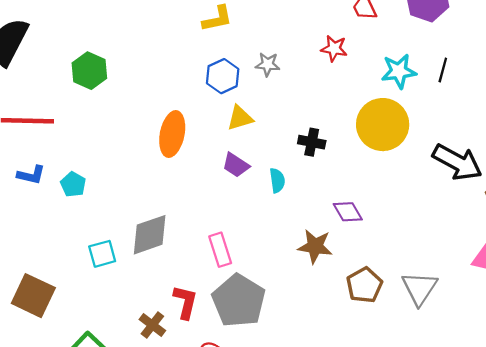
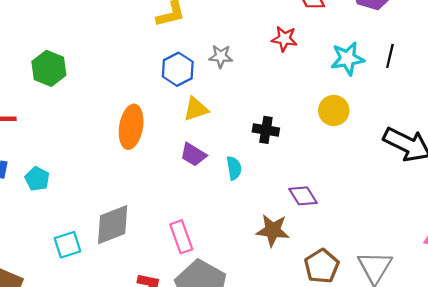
yellow circle: (383, 125) -> (334, 111), size x0.6

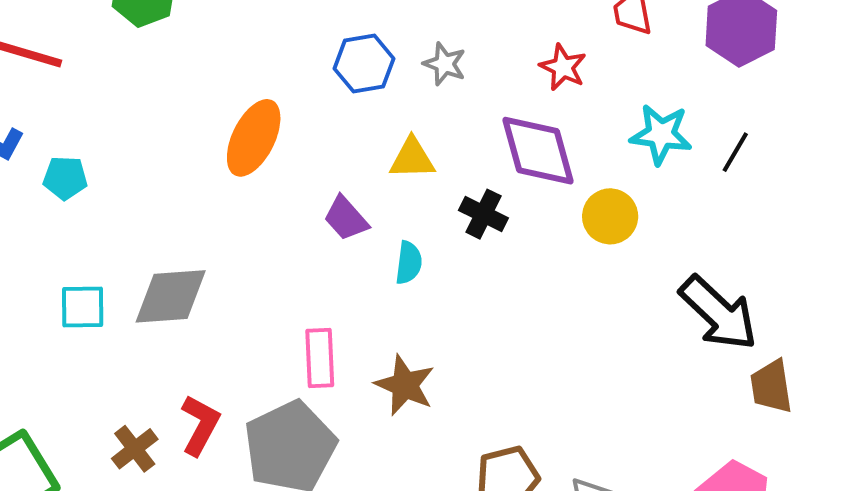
yellow triangle: (196, 109) -> (412, 158), moved
cyan pentagon: (37, 179) -> (65, 178), turned 30
purple diamond: (303, 196) -> (538, 151), moved, size x1.6
brown star: (273, 230) -> (405, 385), moved
pink rectangle: (181, 237) -> (320, 358), moved

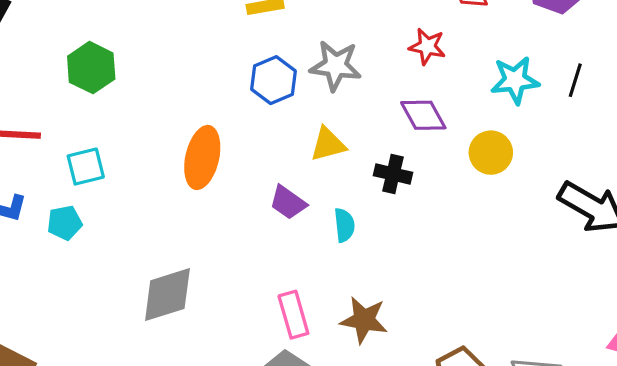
gray star: (445, 64) -> (336, 66), size x1.5
purple diamond: (538, 151) -> (423, 115), size x0.7
cyan square: (83, 307) -> (86, 167), moved

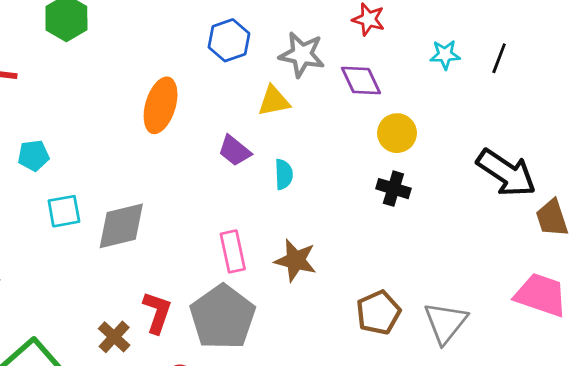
gray star: (336, 66) -> (302, 55), moved
cyan star: (515, 80) -> (445, 55), size x0.7
yellow circle: (491, 153) -> (397, 133), moved
cyan square: (86, 167) -> (64, 211), moved
black cross: (393, 174) -> (393, 189), moved

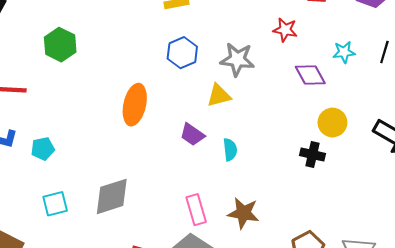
purple diamond: (361, 81) -> (310, 75), moved
yellow circle: (397, 133) -> (332, 123), moved
cyan square: (64, 211) -> (55, 204), moved

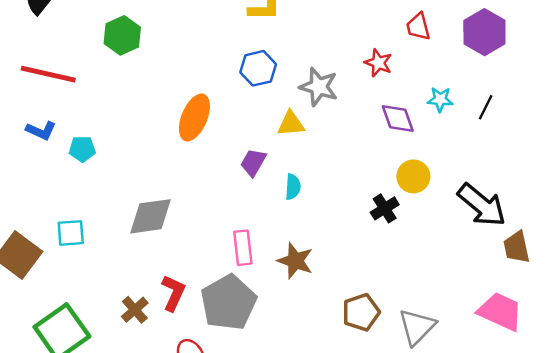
purple trapezoid: (192, 135) -> (253, 162), turned 75
black cross: (313, 154) -> (385, 208), turned 35
cyan square: (55, 204) -> (71, 233), moved

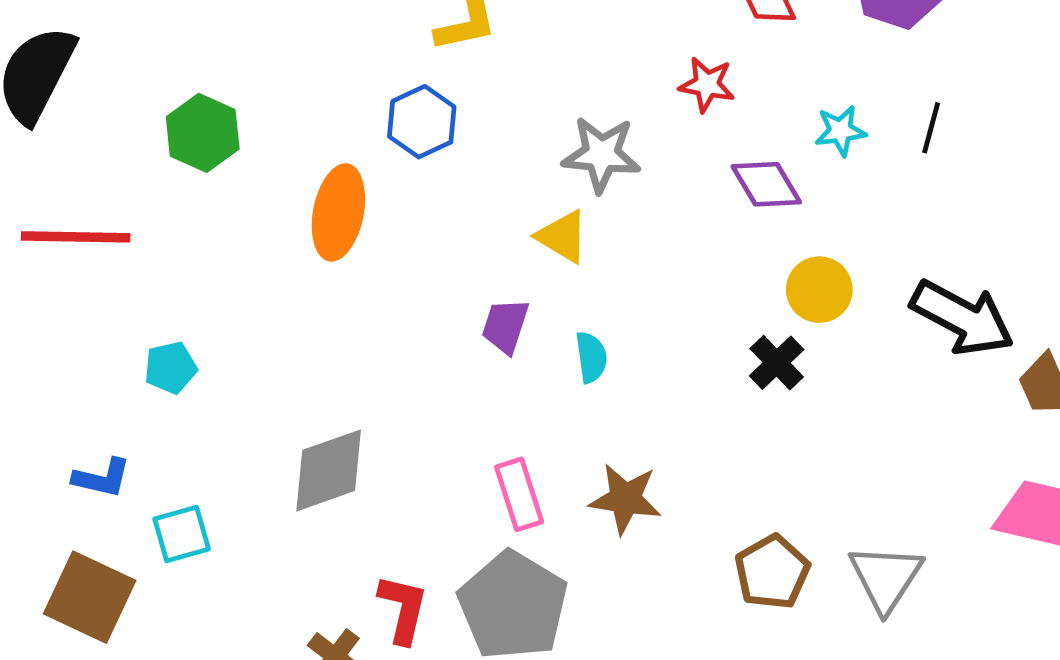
blue hexagon: (258, 68) -> (422, 122), moved
orange ellipse: (194, 117) -> (338, 212), moved
yellow triangle: (291, 124) -> (562, 237), turned 48
blue L-shape: (41, 131) -> (102, 478), moved

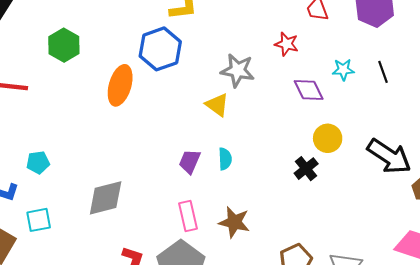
blue hexagon: (422, 122) -> (160, 49), size x1.4
black line: (931, 128) -> (383, 72), turned -40
purple trapezoid: (505, 326) -> (190, 162), moved
cyan pentagon: (170, 368) -> (38, 162), moved

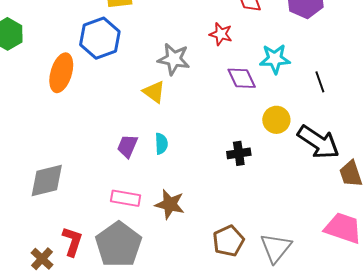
cyan star: (343, 70) -> (275, 59), size x1.4
black line: (383, 72) -> (320, 82), moved
yellow circle: (328, 138) -> (276, 120), moved
black cross: (306, 169) -> (239, 153), turned 30
pink rectangle: (188, 216) -> (126, 198), turned -68

